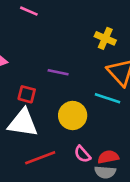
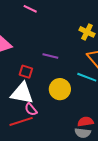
pink semicircle: (82, 154) -> (31, 109), moved
red line: (40, 158) -> (21, 121), moved

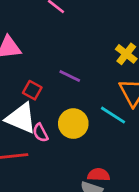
pink semicircle: (31, 109) -> (40, 133), moved

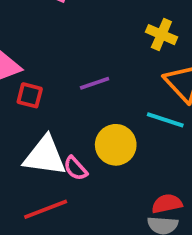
purple line: (70, 76) -> (95, 83), turned -30
red square: (32, 90) -> (30, 95), moved

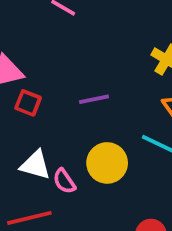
white triangle: (45, 156) -> (35, 165), size x0.7

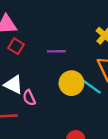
yellow circle: (107, 163) -> (71, 83), moved

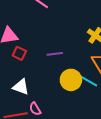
pink semicircle: (29, 98) -> (35, 109), moved

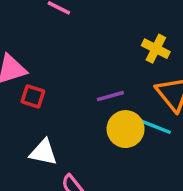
purple line: (55, 54) -> (110, 96), moved

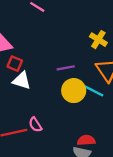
white triangle: (43, 152) -> (22, 81), moved

